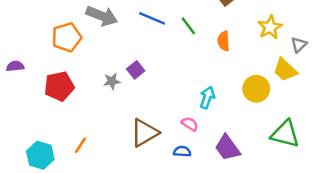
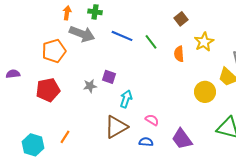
yellow star: (270, 27) -> (204, 42), moved
purple square: (136, 70) -> (109, 77), turned -32
cyan arrow: (207, 98) -> (126, 99), moved

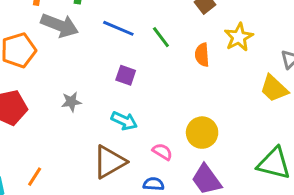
purple square: (109, 77) -> (126, 75), moved
yellow circle: (205, 92) -> (202, 133), moved
cyan arrow: (126, 99) -> (124, 121), turned 96

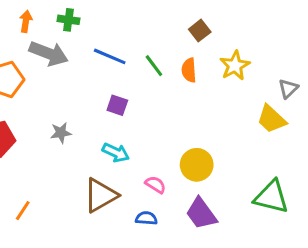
orange semicircle: (202, 55) -> (189, 70), moved

